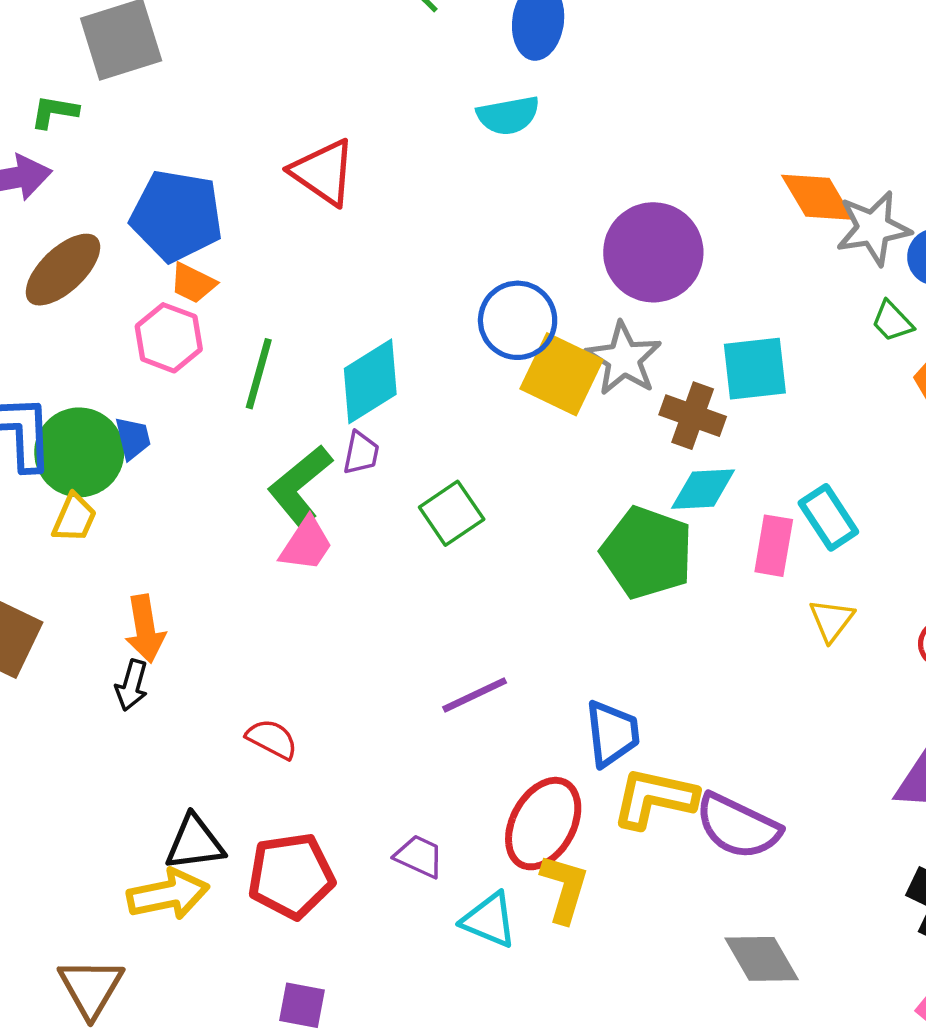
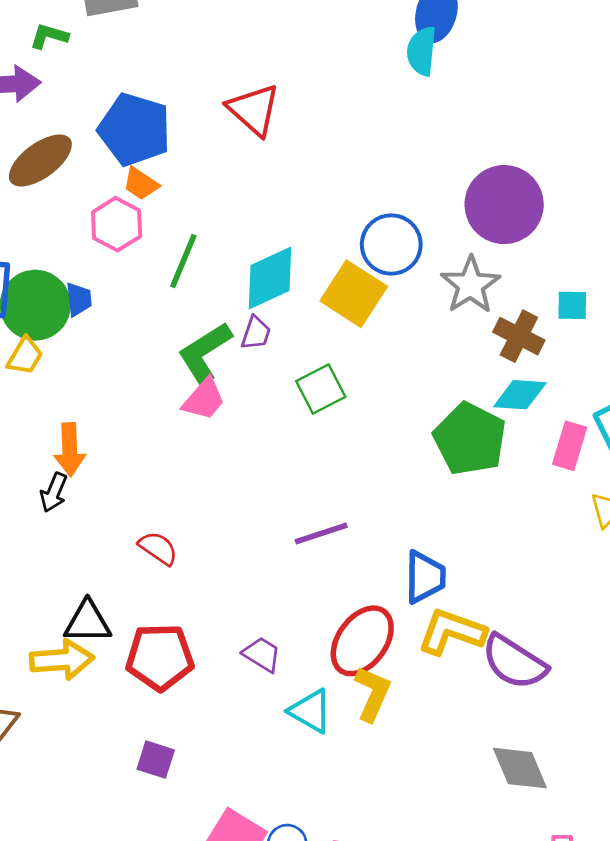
cyan semicircle: (508, 115) -> (422, 51), moved, turned 99
cyan square: (755, 369) -> (572, 305), size x0.6
yellow square: (562, 374) -> (354, 294), moved

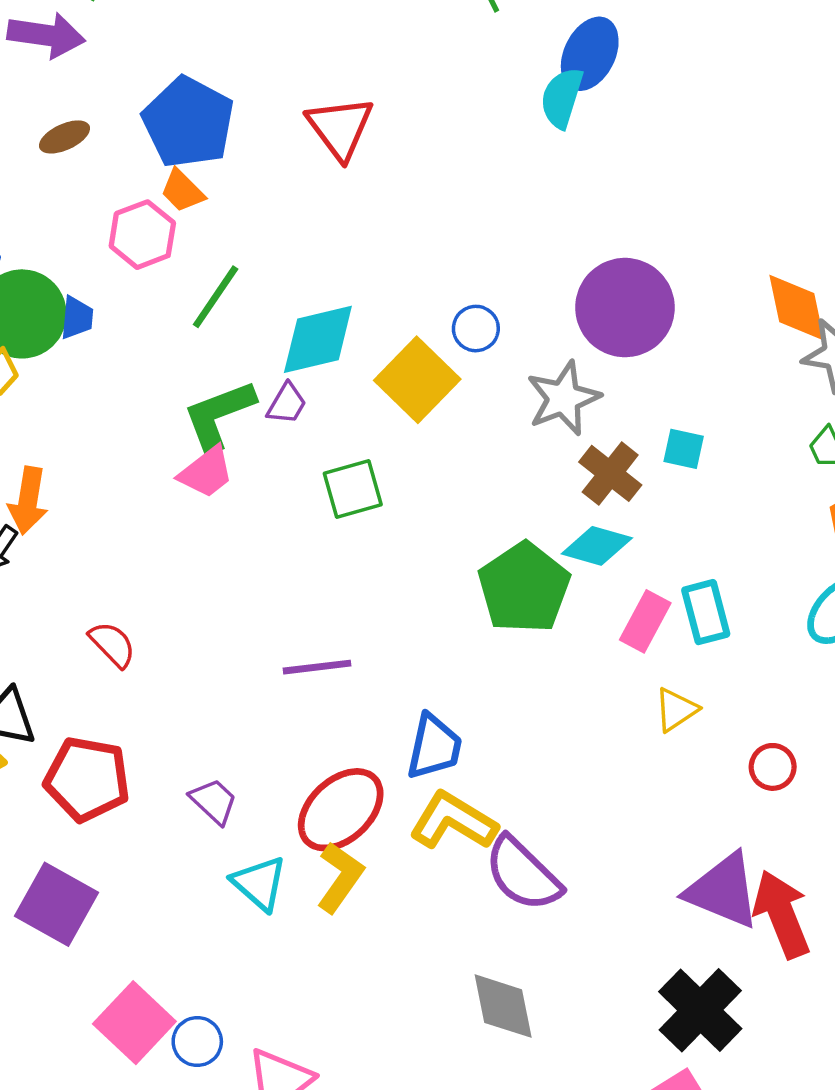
brown ellipse: (40, 160) -> (64, 137), size x0.6
blue circle: (391, 245) -> (476, 329), size x0.6
purple square: (156, 760) -> (56, 904), size x1.6

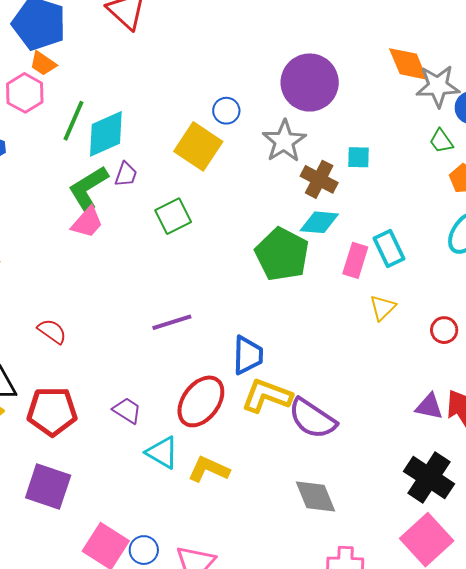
cyan diamond: (318, 339) -> (106, 134), moved
yellow L-shape: (340, 877) -> (209, 469), moved, turned -90
purple triangle: (723, 891) -> (429, 406), size x0.6

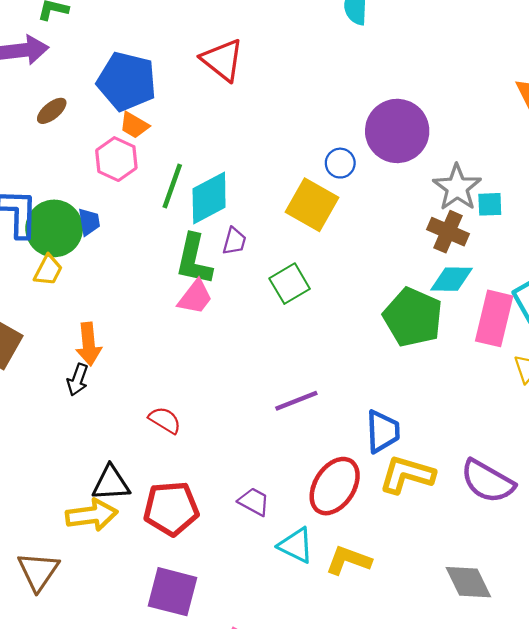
purple circle: (310, 83) -> (397, 131), moved
gray star: (284, 141) -> (457, 187), moved
green L-shape: (88, 188) -> (194, 259), turned -42
pink rectangle: (355, 260) -> (494, 318), size x1.4
purple semicircle: (312, 419) -> (488, 481), moved

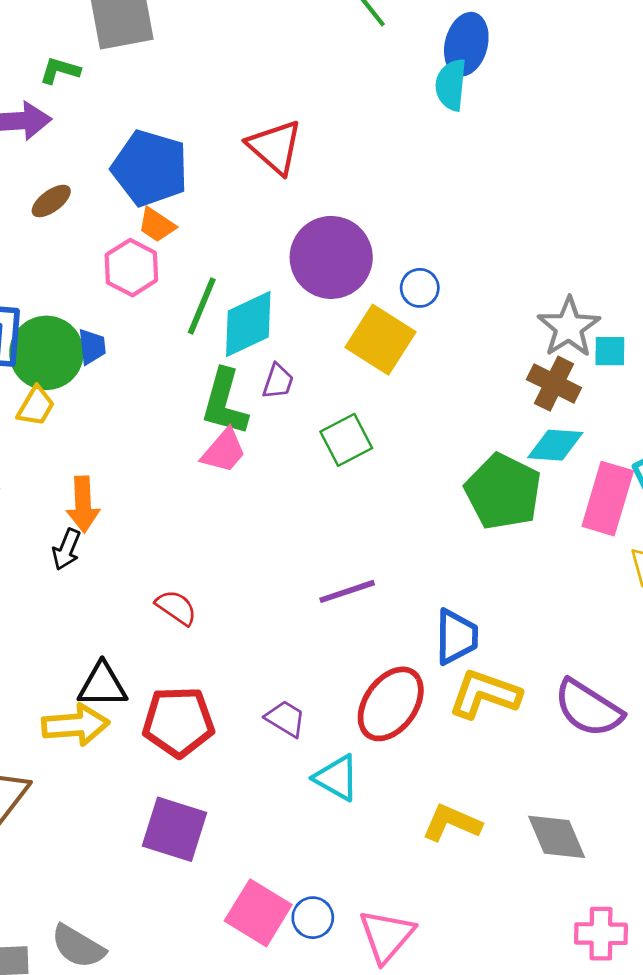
purple circle: (397, 131) -> (331, 257), moved
yellow L-shape: (348, 560) -> (452, 823), moved

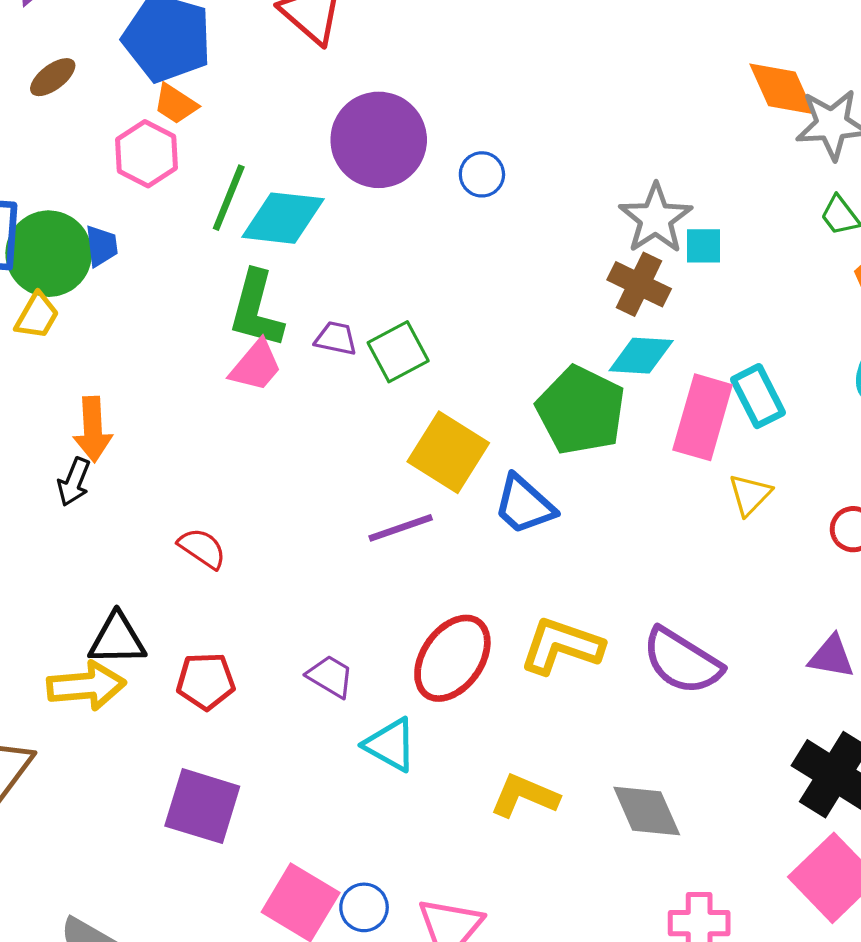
cyan diamond: (248, 324) -> (283, 218), turned 32
yellow square: (381, 340) -> (448, 452), moved
purple trapezoid: (278, 381) -> (336, 338), moved, turned -96
blue trapezoid: (456, 637) -> (524, 505), moved, turned 132
red pentagon: (178, 722) -> (206, 681), size x0.7

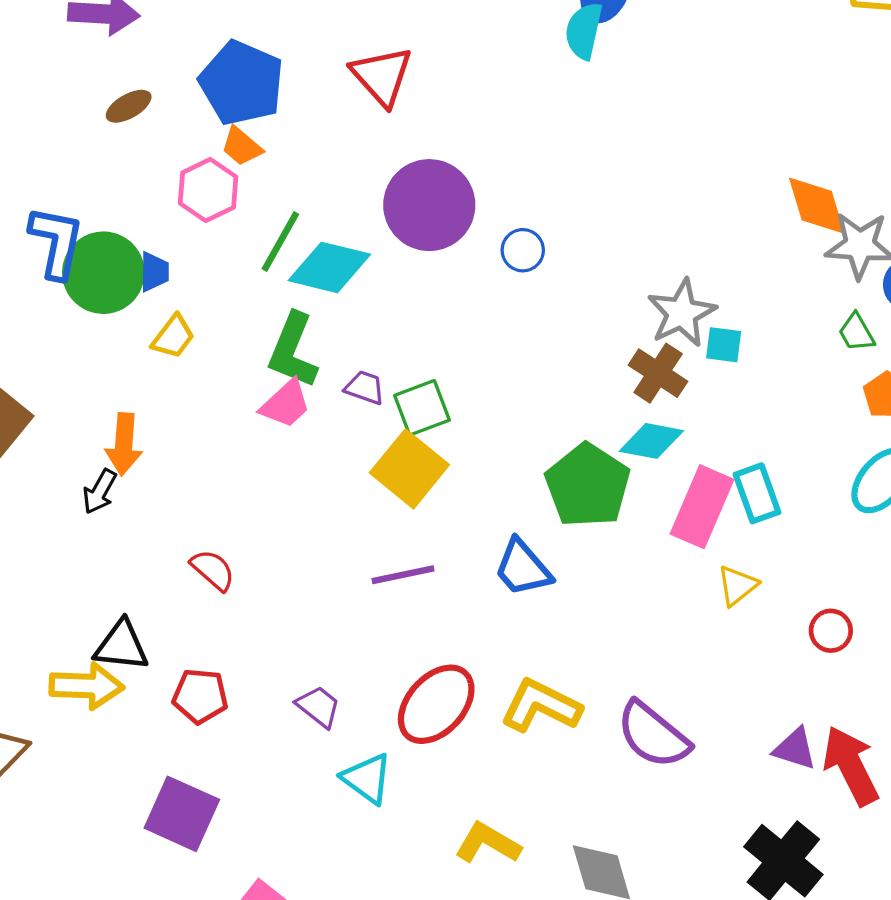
yellow trapezoid: (37, 316) -> (173, 337), moved
yellow square: (448, 452) -> (409, 469), moved

